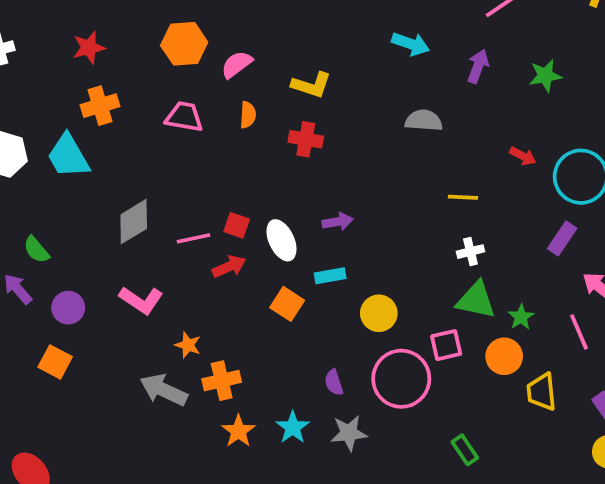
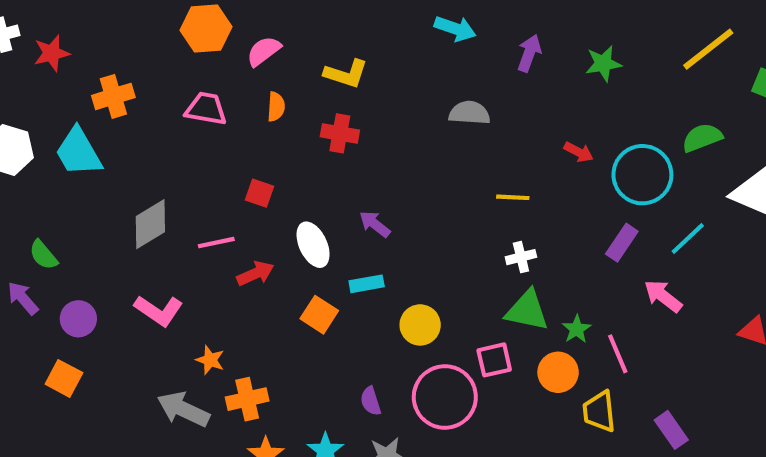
red star: (89, 48) -> (52, 53), moved
purple arrow: (338, 222) -> (375, 224), turned -132
red square: (237, 225) -> (260, 193), moved
pink line: (579, 332) -> (618, 354), moved

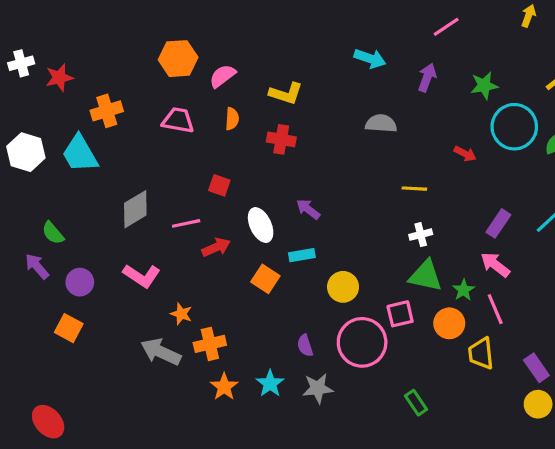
cyan circle: (642, 175) -> (514, 127), moved
pink arrow: (663, 296) -> (495, 265), moved

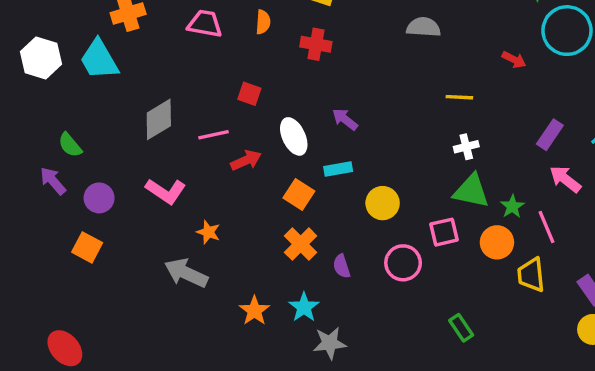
pink arrow: (495, 265) -> (565, 179), moved
pink circle: (362, 342) -> (403, 263), size x0.7
orange cross: (210, 344) -> (301, 244), moved, turned -32
gray star: (318, 388) -> (330, 343), moved

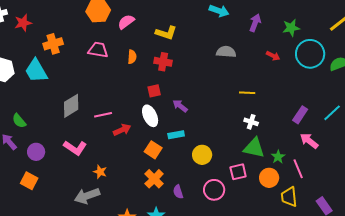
orange semicircle: (263, 22) -> (132, 57), moved
red arrow: (514, 60) -> (273, 56), moved
red square: (249, 94) -> (154, 91), moved, turned -32
white cross: (466, 147) -> (251, 122), turned 32
gray arrow: (186, 273) -> (87, 196), turned -45

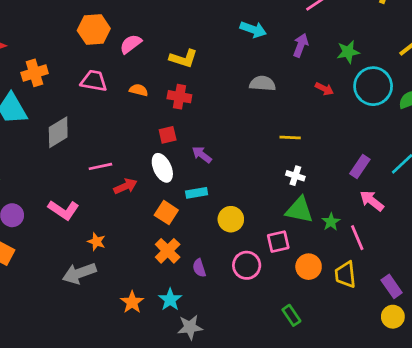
orange semicircle: (132, 57) -> (139, 90), turned -80
gray diamond: (71, 106) -> (58, 132), moved
orange circle: (269, 178) -> (309, 267), moved

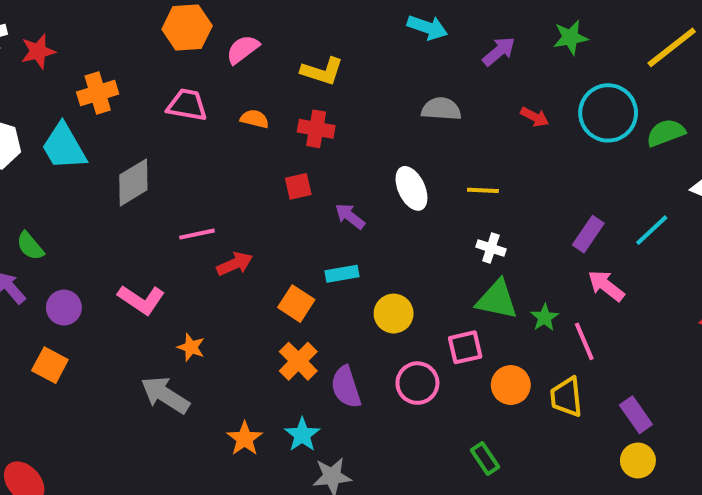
purple arrow: (301, 45) -> (499, 51), turned 30
green star: (348, 52) -> (570, 37), moved
white ellipse: (162, 168) -> (411, 188), moved
purple semicircle: (199, 268) -> (346, 387), size x1.5
gray arrow: (79, 273) -> (165, 395), turned 52

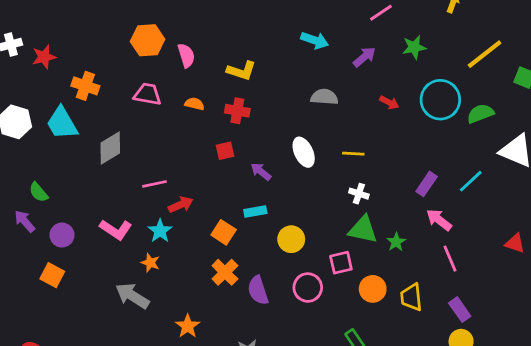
pink semicircle: (243, 49) -> (186, 56), turned 110
orange cross: (98, 93) -> (85, 86), turned 36
pink line: (584, 341) -> (450, 259), moved
cyan star: (302, 435) -> (160, 231), moved

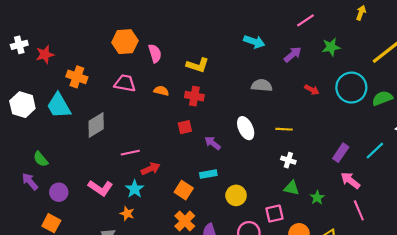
green triangle: (363, 230) -> (292, 188), size x0.7

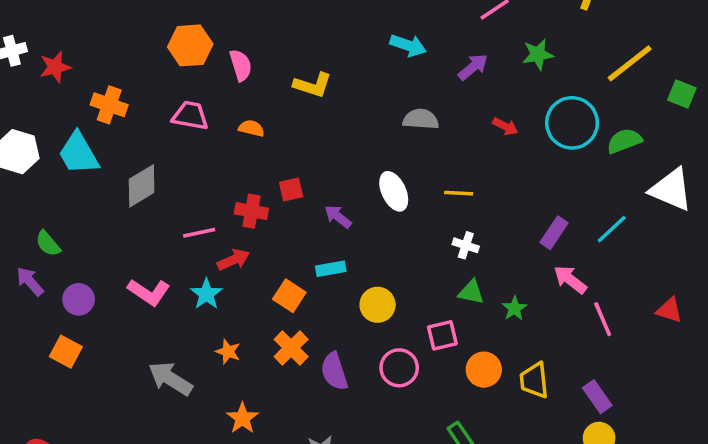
red cross: (194, 96) -> (251, 211), moved
pink line: (359, 210) -> (603, 319), moved
orange star: (127, 214) -> (228, 352), moved

